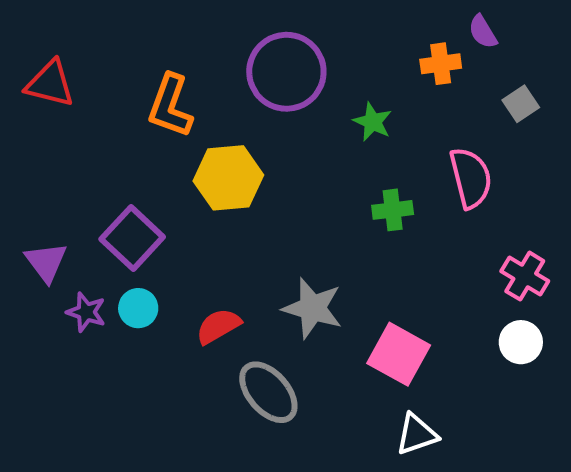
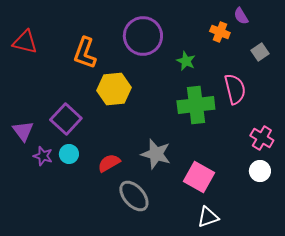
orange cross: (441, 64) -> (220, 32), turned 30
green cross: (393, 210) -> (196, 105), size x1.8

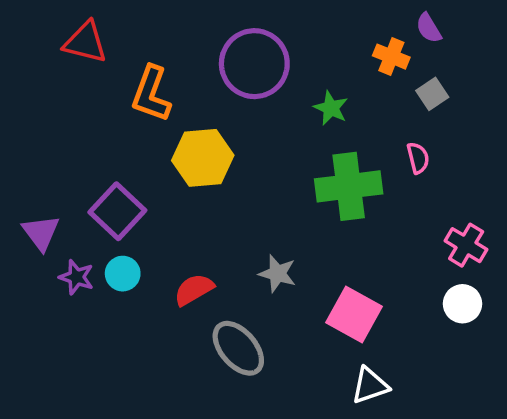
red triangle: (25, 42) -> (85, 42), moved
gray square: (260, 52) -> (432, 94), moved
pink semicircle: (235, 89) -> (418, 158), size x0.6
gray star: (156, 154) -> (277, 274), size x0.7

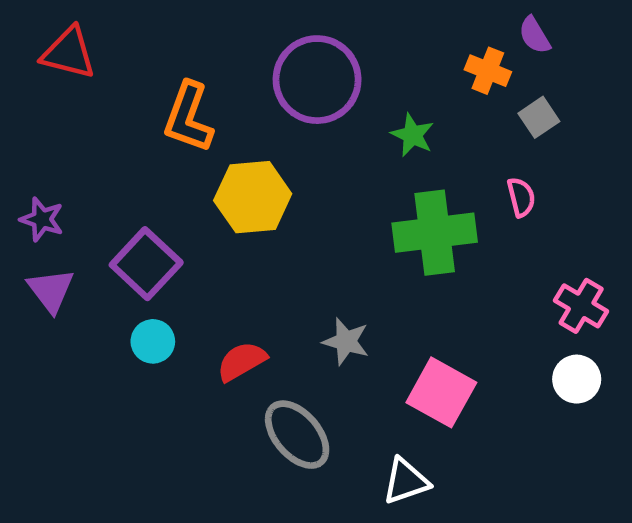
red triangle: (85, 42) -> (69, 53), moved
purple star: (76, 277) -> (42, 219), moved
white triangle: (370, 386) -> (406, 481), moved

